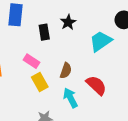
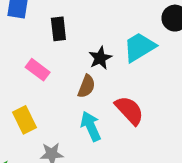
black star: (68, 22) -> (100, 58), moved
yellow rectangle: (40, 82) -> (25, 120), moved

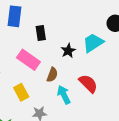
pink rectangle: (38, 70) -> (28, 60), size x1.5
brown semicircle: (86, 86) -> (52, 75), moved

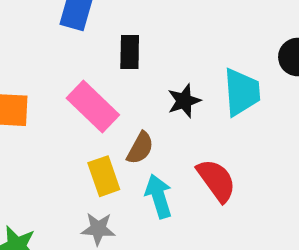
cyan trapezoid: (93, 43) -> (242, 92), turned 110
yellow rectangle: (21, 92) -> (104, 176), moved

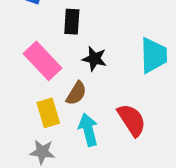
black star: (184, 101) -> (94, 59), moved, turned 30

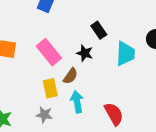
black rectangle: (72, 22) -> (99, 30), moved, turned -42
red semicircle: (132, 120) -> (114, 114), moved

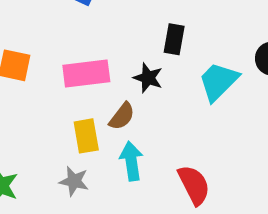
black rectangle: (99, 30) -> (174, 39), turned 42
pink rectangle: (49, 52) -> (86, 73), turned -60
cyan trapezoid: (125, 54) -> (218, 81), turned -140

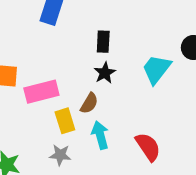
black rectangle: (174, 39) -> (103, 42), moved
pink rectangle: (86, 73) -> (41, 92), moved
black star: (148, 78) -> (105, 73), turned 30

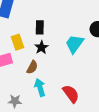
yellow rectangle: (65, 121) -> (17, 42), moved

